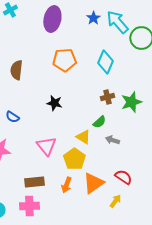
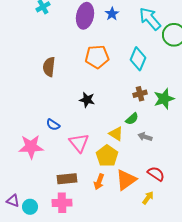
blue star: (93, 18) -> (112, 14), moved
blue semicircle: (12, 117) -> (53, 125), moved

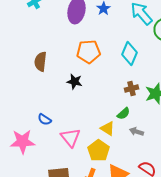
black star: (87, 100) -> (74, 82), moved

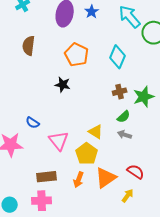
orange pentagon: (88, 52) -> (77, 55), turned 30
brown semicircle: (40, 62) -> (29, 46), moved
green semicircle: (124, 114) -> (124, 117), moved

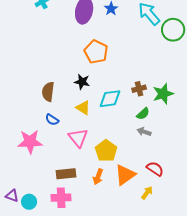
brown semicircle: (29, 46) -> (48, 92), moved
cyan diamond: (118, 57) -> (110, 99), moved, turned 60
yellow triangle: (96, 132) -> (83, 108), moved

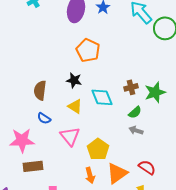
cyan diamond: (110, 99) -> (102, 97), turned 75
brown rectangle: (66, 174) -> (33, 166), moved
orange arrow: (98, 177) -> (90, 175), turned -35

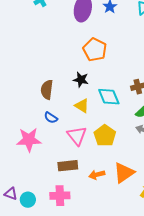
yellow pentagon: (98, 149) -> (105, 136), moved
brown rectangle: (33, 166) -> (68, 166), moved
orange arrow: (90, 175) -> (97, 175), turned 91

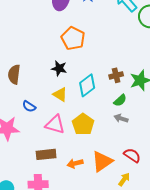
brown semicircle: (47, 90) -> (14, 74), moved
cyan diamond: (109, 97) -> (87, 85), turned 75
pink triangle: (77, 136) -> (55, 124), turned -35

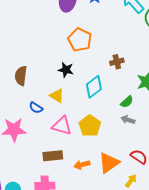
brown cross: (116, 75) -> (117, 62), moved
yellow triangle: (60, 94) -> (57, 96), moved

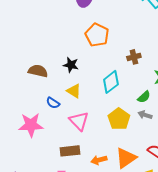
black star: (66, 70) -> (71, 65), moved
brown semicircle: (21, 76) -> (38, 71), turned 96
pink triangle: (62, 126) -> (79, 121), turned 30
yellow pentagon: (90, 126) -> (119, 119), moved

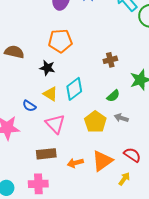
orange pentagon: (97, 35) -> (60, 41), moved, turned -30
brown semicircle: (38, 71) -> (14, 52), moved
cyan diamond: (111, 82) -> (74, 89), moved
green semicircle: (144, 97) -> (113, 96), moved

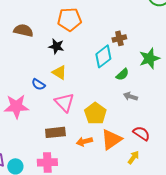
cyan diamond: (74, 89) -> (103, 56), moved
yellow pentagon: (95, 122) -> (95, 113), moved

